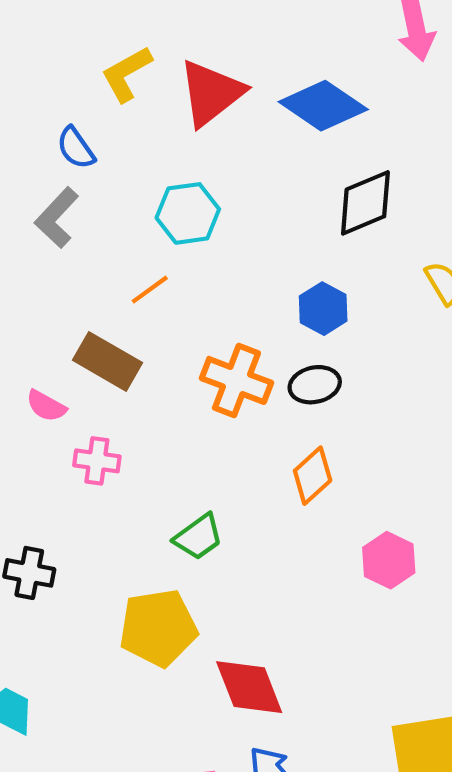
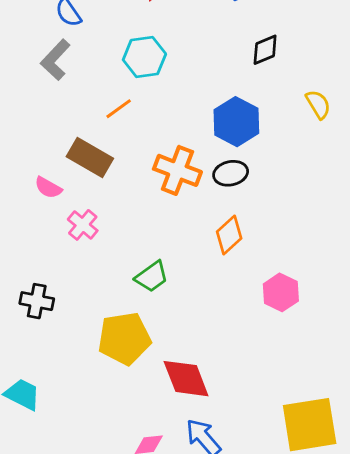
black diamond: (365, 203) -> (265, 50), size x0.7
blue hexagon: (323, 309) -> (236, 122), size x1.4
pink cross: (97, 461) -> (83, 225), turned 32

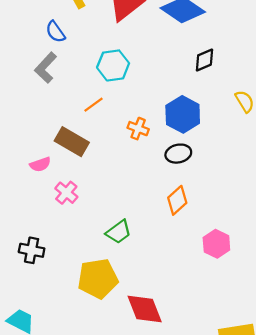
orange cross: (177, 170) -> (138, 129), moved, size x0.6
pink semicircle: (48, 188) -> (40, 164), turned -48

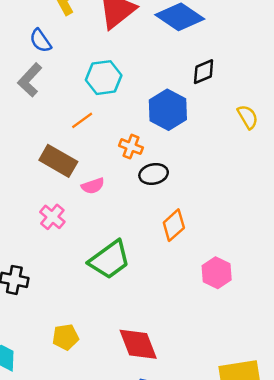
blue hexagon: (183, 114) -> (168, 110), moved
black ellipse: (178, 154) -> (154, 174), moved
pink semicircle: (40, 164) -> (93, 186), moved
green trapezoid: (119, 232) -> (110, 260), size x1.5
yellow pentagon: (98, 279) -> (65, 337), moved, size x0.6

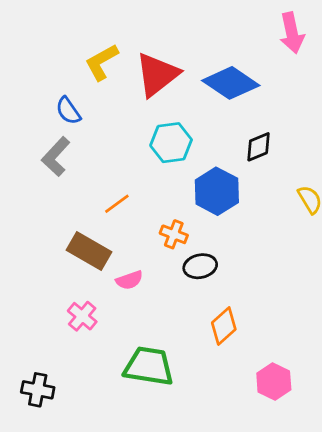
cyan hexagon: (104, 78) -> (171, 143), moved
green trapezoid: (110, 260) -> (149, 366), turned -135

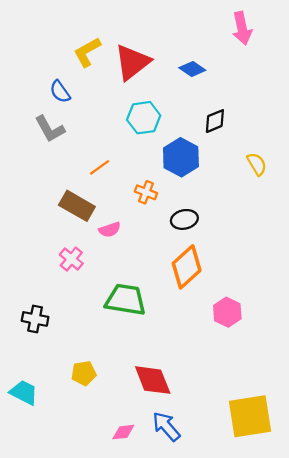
blue diamond: (231, 83) -> (192, 69), size x0.6
gray L-shape: (56, 157) -> (50, 129), turned -72
black ellipse: (200, 266) -> (184, 219), moved
orange diamond: (224, 326) -> (187, 267), size x1.4

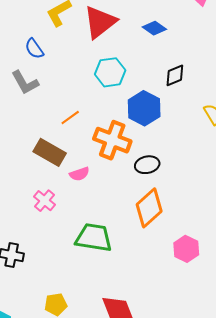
orange cross: (146, 192) -> (112, 140), size x1.8

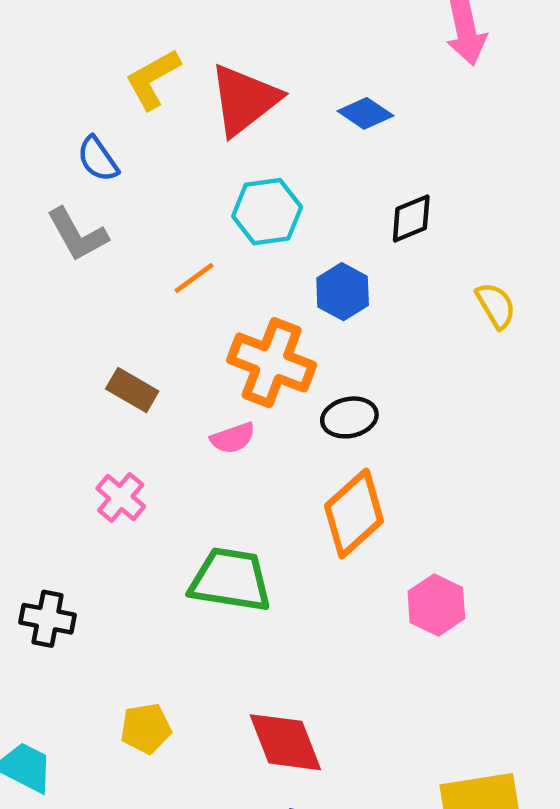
blue hexagon: (144, 108) -> (343, 292), size x0.7
orange line: (70, 117) -> (194, 278), moved
brown rectangle: (50, 152) -> (132, 390), size x0.7
pink semicircle: (79, 174) -> (233, 438), moved

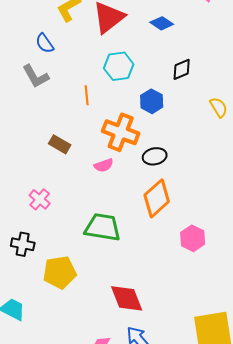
orange line: (194, 278) -> (87, 95), turned -60
pink cross: (121, 497) -> (40, 199), moved
yellow pentagon: (146, 728) -> (60, 272), moved, size x1.5

